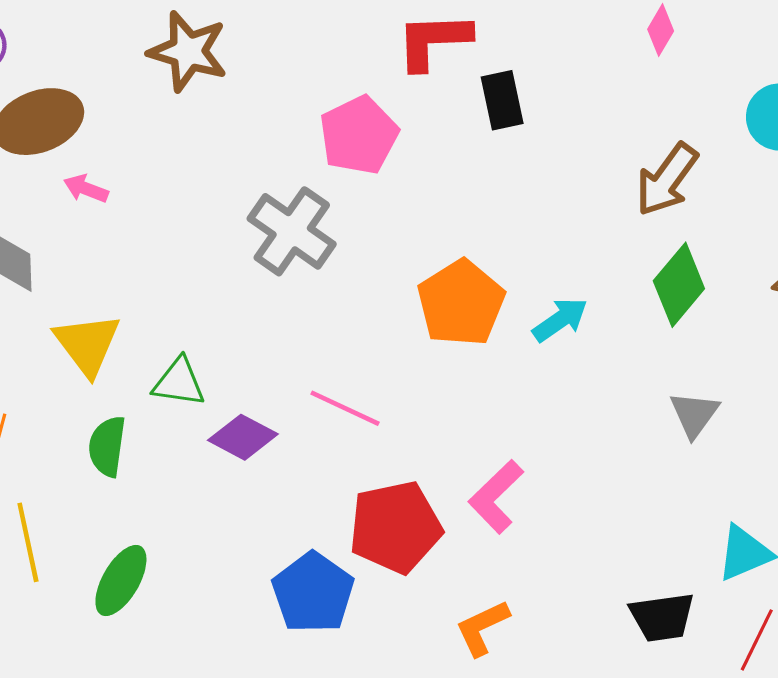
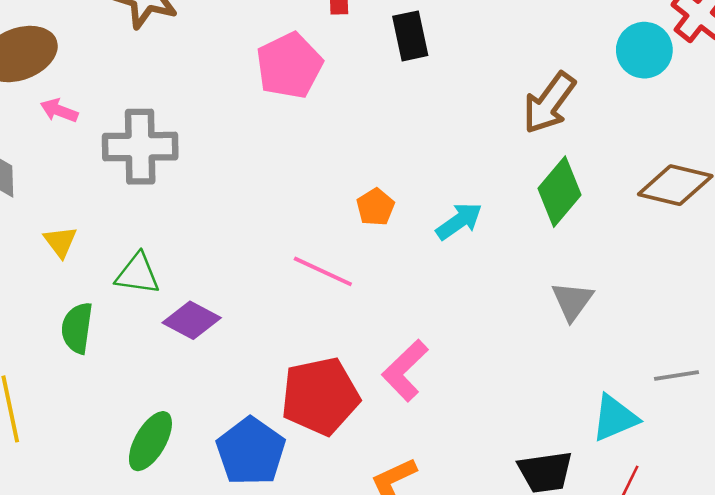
gray cross: (292, 231) -> (140, 147), moved, turned -36
orange pentagon: (461, 303) -> (376, 207), size x0.5
yellow triangle: (87, 344) -> (60, 242), size x0.6
pink line: (345, 408) -> (323, 271), moved
green ellipse: (121, 580) -> (150, 441), moved

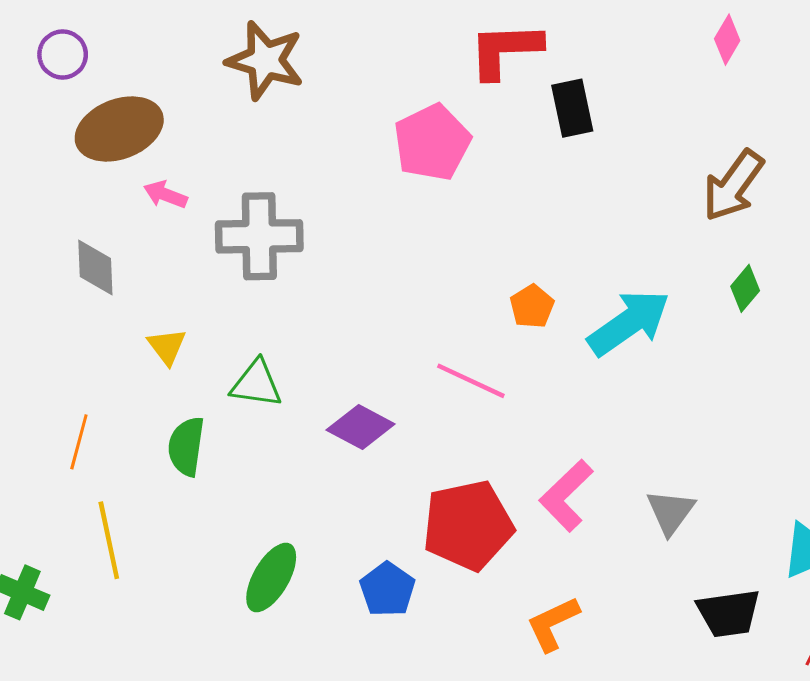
green diamond: (559, 192) -> (745, 288), size x0.6
cyan arrow: (459, 221) -> (629, 323), size x1.5
gray triangle: (572, 301) -> (671, 512), moved
purple diamond: (192, 320) -> (361, 427), moved
blue pentagon: (251, 451) -> (387, 589), size x0.7

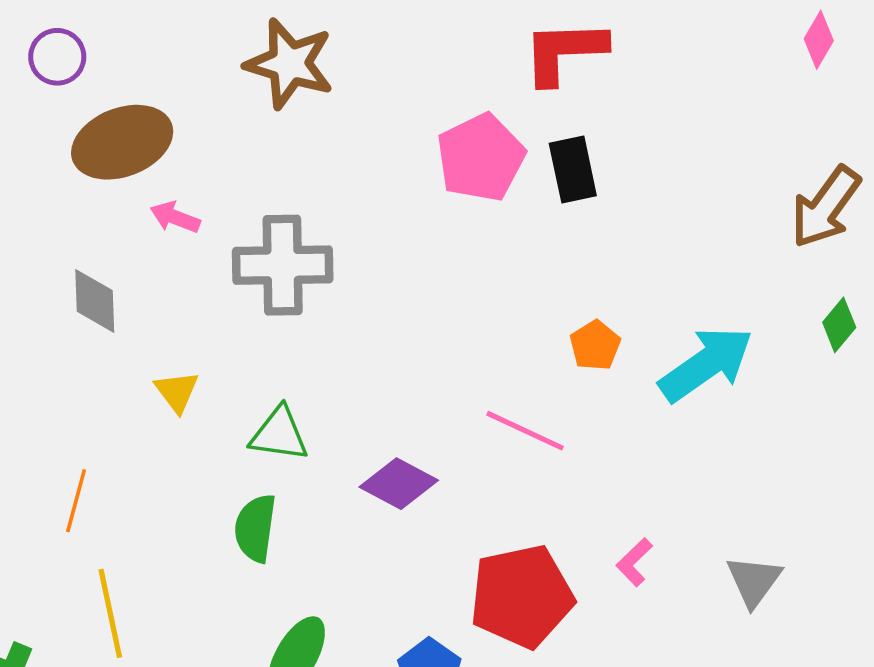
black rectangle: (572, 108) -> (573, 169), moved
green semicircle: (186, 446) -> (255, 528), moved
pink L-shape: (566, 496) -> (634, 562), size x0.6

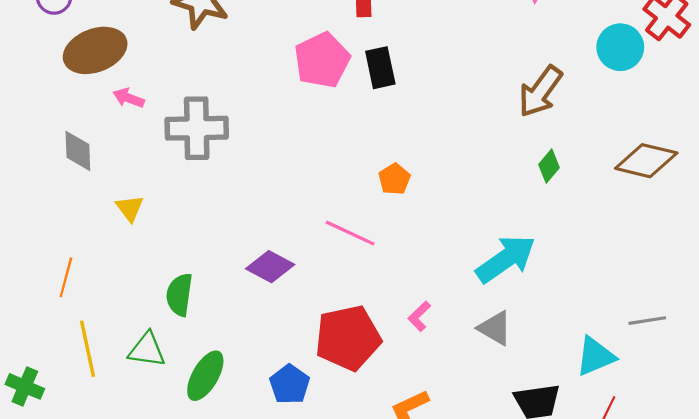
cyan arrow: (706, 364) -> (506, 259), moved
green triangle: (279, 434) -> (147, 350), moved
gray triangle: (754, 581) -> (495, 328), turned -36

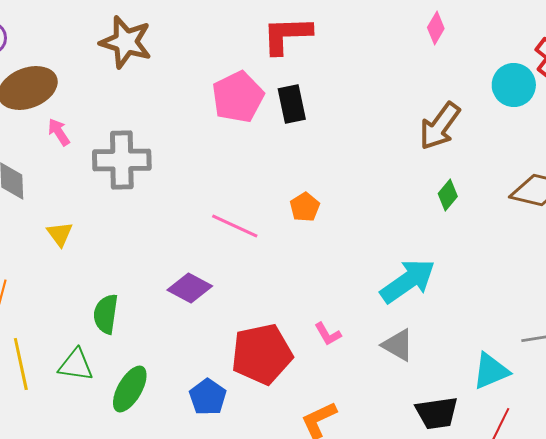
pink arrow: (129, 98) -> (59, 132), turned 36
pink line: (350, 233) -> (235, 226), moved
pink L-shape: (419, 316) -> (328, 334), turned -76

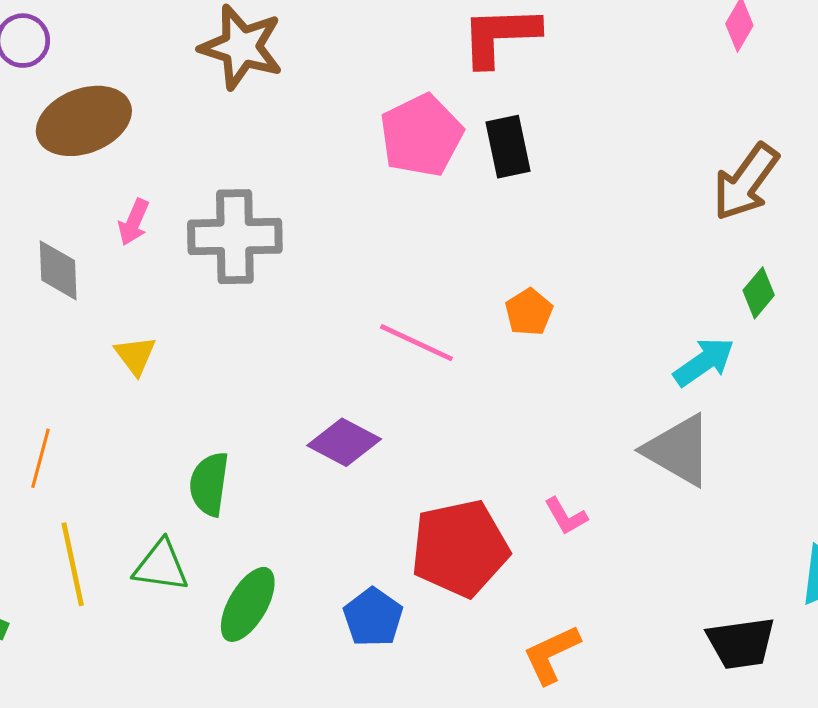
pink arrow: (59, 132) -> (134, 222), moved, turned -124
cyan arrow: (408, 281) -> (704, 362), moved, size x0.7
gray triangle: (398, 345) -> (678, 450), moved, size x1.4

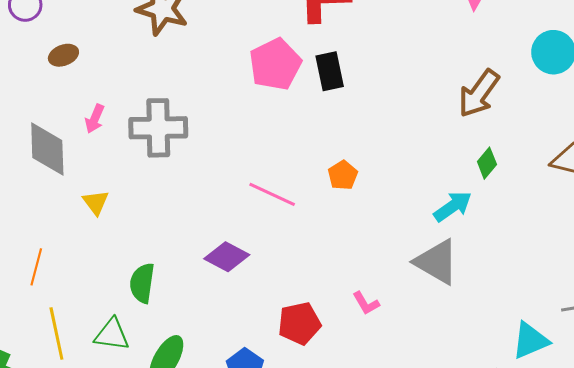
brown ellipse: (84, 121) -> (63, 55), size x0.5
gray diamond: (58, 270) -> (47, 149), size x1.4
red pentagon: (460, 548) -> (299, 323), size x0.7

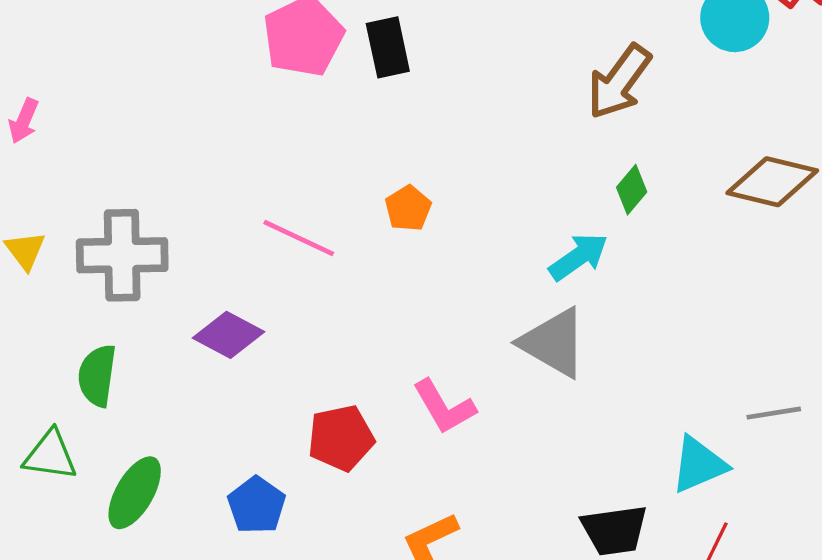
gray cross: (158, 128) -> (122, 255), moved
pink L-shape: (366, 303) -> (444, 407), size x1.5

